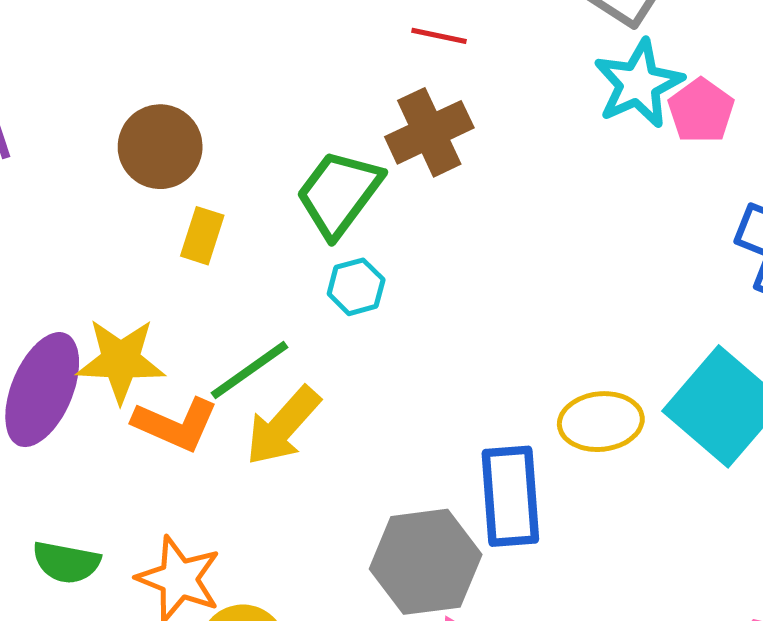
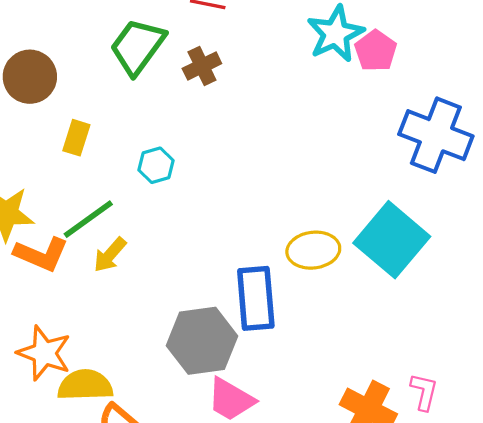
brown cross: (429, 132) -> (202, 66), size x0.7
green trapezoid: (339, 193) -> (137, 46), moved
yellow rectangle: (202, 236) -> (76, 138), moved
yellow arrow: (283, 426) -> (110, 255), size x0.7

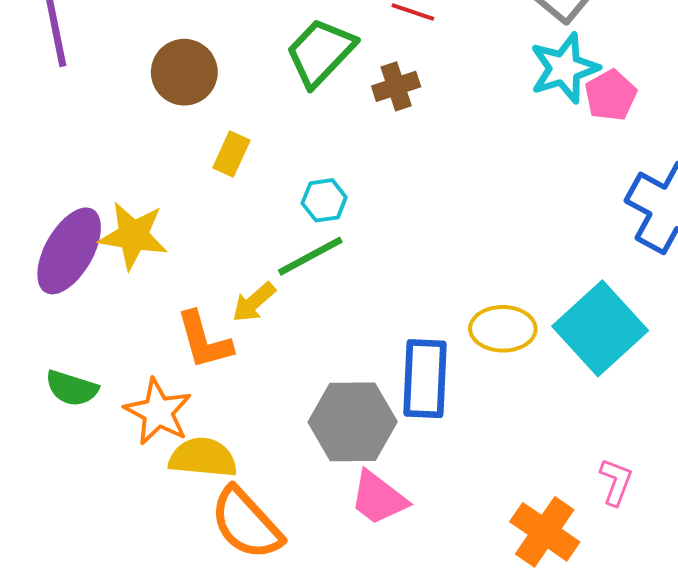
green line: (88, 219) -> (310, 256), moved
orange L-shape: (41, 254) -> (204, 340), moved, turned 44
pink L-shape: (424, 392) -> (616, 482), moved

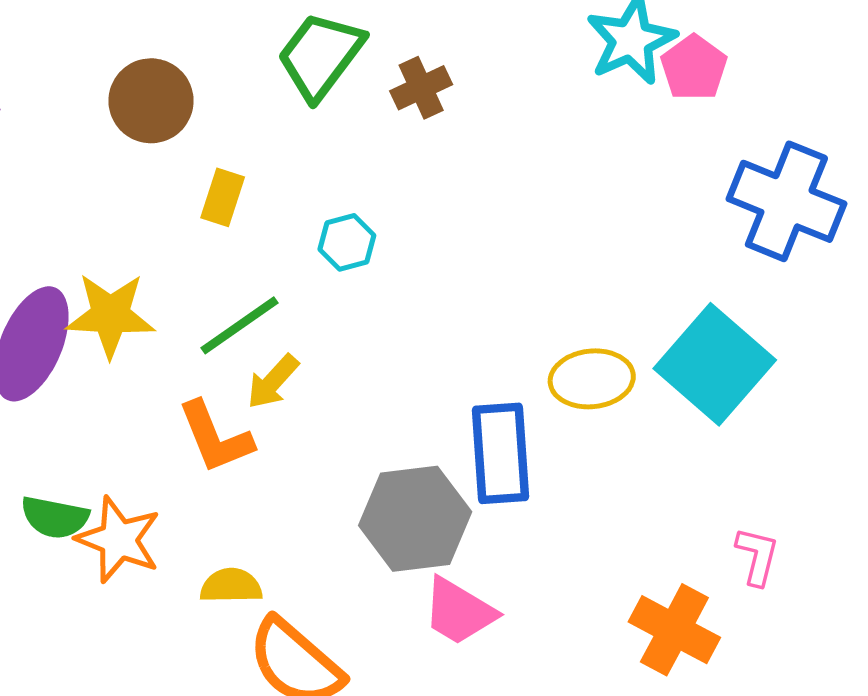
green line: (310, 256) -> (239, 325), moved
orange star: (158, 412) -> (119, 540), moved
yellow semicircle: (203, 458) -> (231, 586), size x0.7

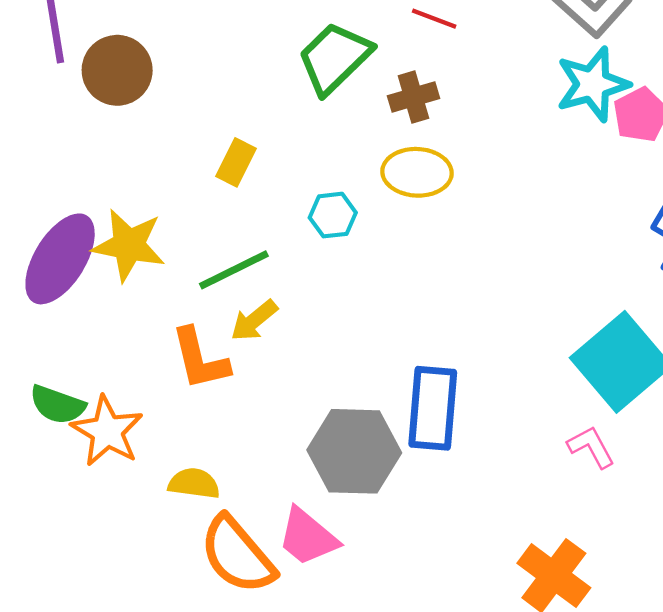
brown circle: (151, 101) -> (117, 70), moved
yellow ellipse: (592, 379) -> (417, 172), moved
pink L-shape: (757, 556) -> (591, 447), moved, turned -51
pink trapezoid: (459, 611) -> (308, 537), moved

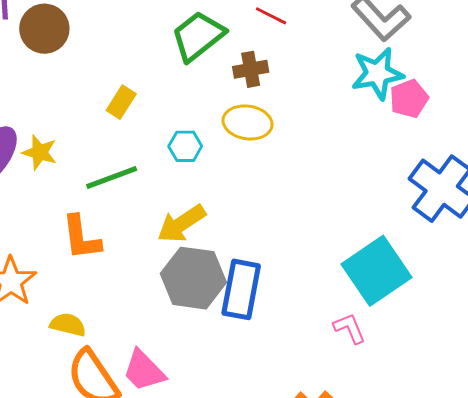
yellow star: (129, 245) -> (40, 152), size x0.7
yellow arrow: (254, 320) -> (181, 224), moved, size x1.4
gray hexagon: (354, 451) -> (193, 278), moved

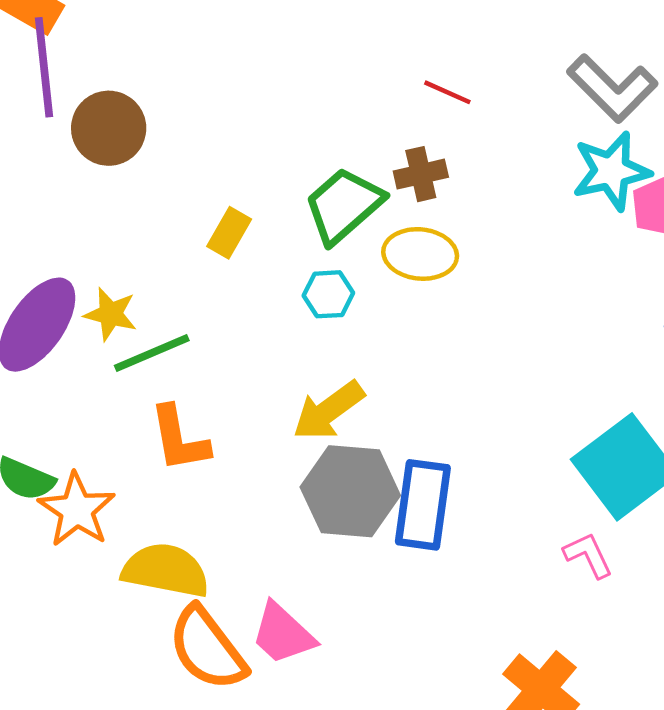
green trapezoid: (198, 36) -> (344, 205), moved
green line: (112, 178) -> (152, 353), moved
yellow semicircle: (68, 325) -> (166, 570), size x1.6

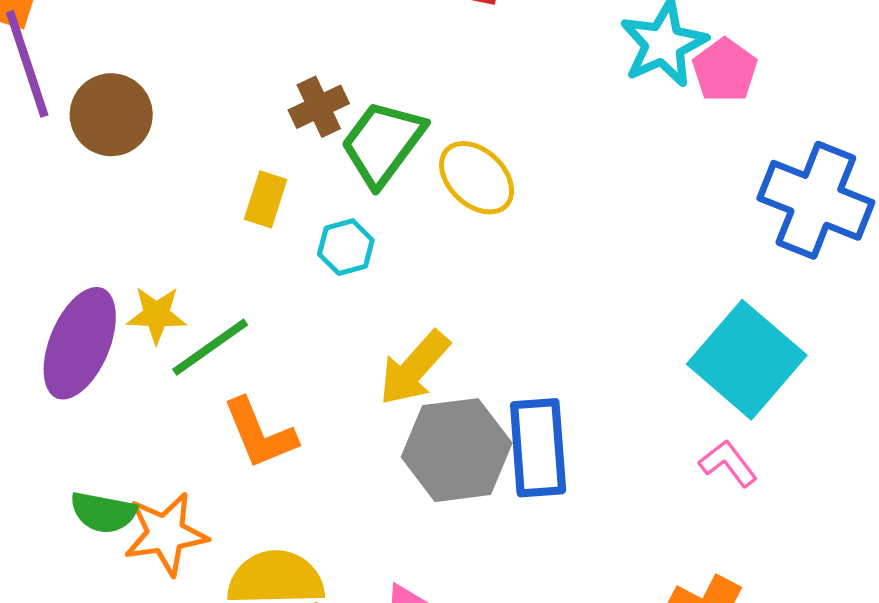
brown cross: (421, 174) -> (319, 107), moved
yellow ellipse: (420, 254) -> (477, 178), turned 50
cyan hexagon: (328, 294) -> (346, 247), moved
orange star: (77, 510) -> (166, 534), turned -30

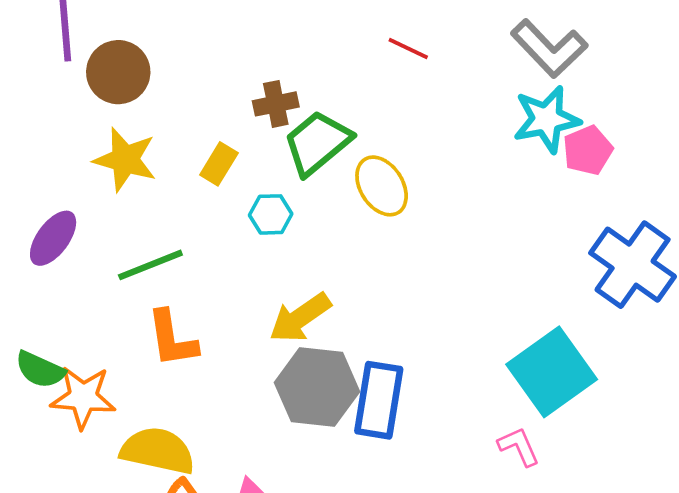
yellow star: (157, 315) -> (125, 160), moved, size x1.4
purple ellipse: (80, 343) -> (53, 238), size x0.7

